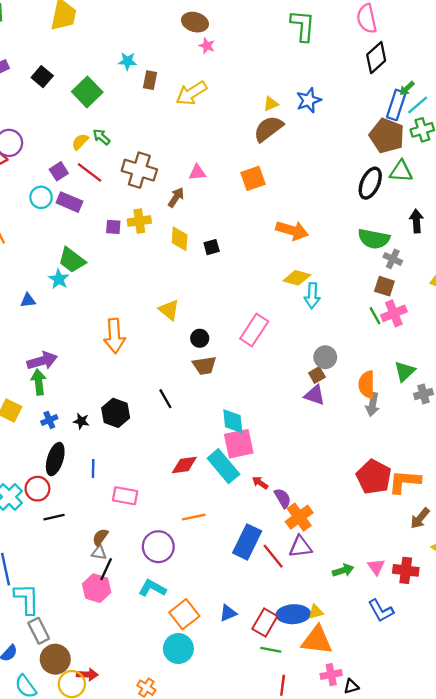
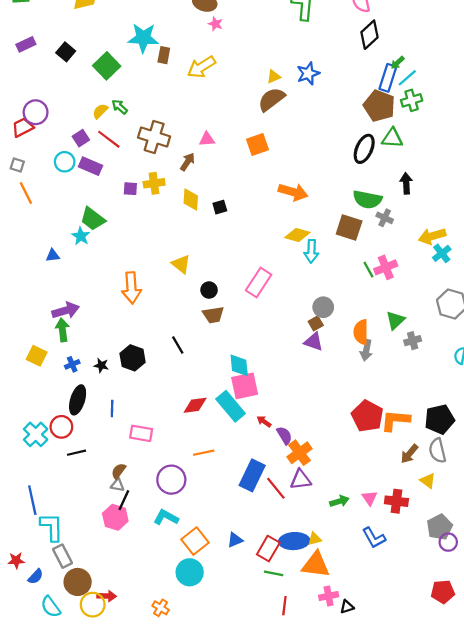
cyan star: (127, 61) -> (143, 38), size x1.8
brown square: (384, 286) -> (349, 228), moved, size x1.4

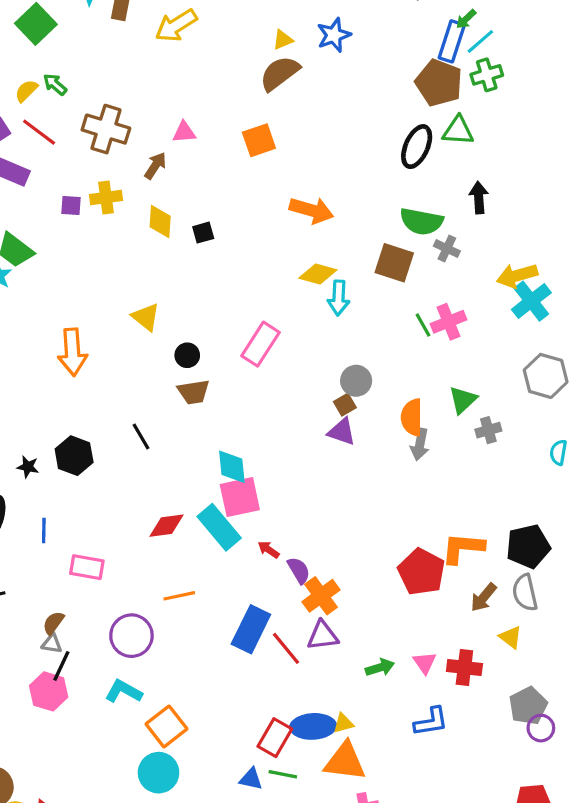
cyan cross: (442, 253) -> (531, 301), size x1.4
red pentagon: (367, 416) -> (421, 572), moved
blue L-shape: (374, 538) -> (431, 722), turned -70
blue triangle: (235, 540) -> (251, 779), moved, turned 35

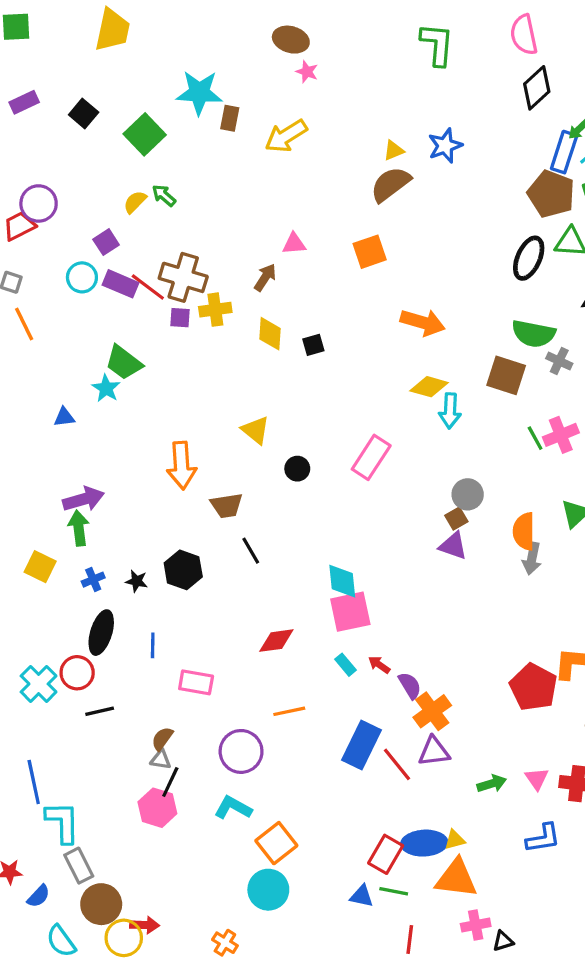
brown cross: (106, 129) -> (183, 277), moved
red line: (39, 132) -> (148, 287), moved
brown trapezoid: (194, 392) -> (227, 506), moved
cyan rectangle: (219, 527) -> (345, 665), moved, size x0.5

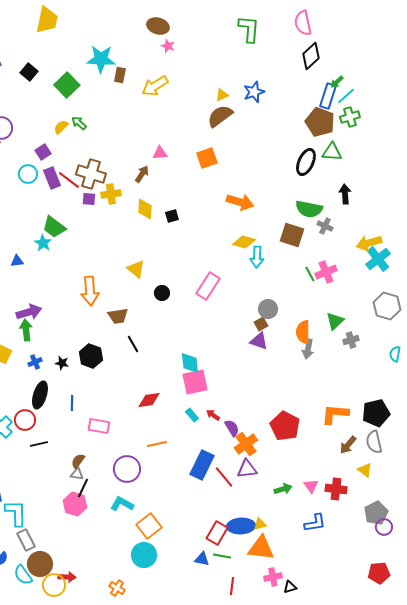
purple rectangle: (121, 284) -> (52, 178), turned 45
red pentagon: (534, 687) -> (285, 426), moved
cyan semicircle: (61, 941) -> (23, 575), moved

